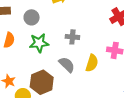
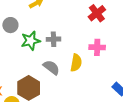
green star: (39, 43) -> (31, 41), moved

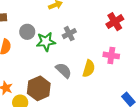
gray circle: (10, 25) -> (27, 32), moved
gray cross: (54, 39) -> (69, 34), moved, turned -32

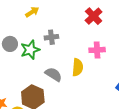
gray cross: (69, 34) -> (51, 37), turned 32

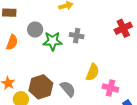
pink cross: (97, 50) -> (110, 88), moved
gray semicircle: (53, 74) -> (68, 89), moved

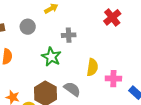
gray circle: (35, 30) -> (28, 27), moved
green star: (53, 41) -> (51, 57), moved, turned -30

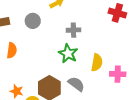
red cross: (112, 17) -> (117, 13), turned -36
green star: (51, 57) -> (68, 54), moved

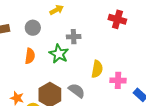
orange semicircle: (12, 50) -> (30, 56), moved
green star: (68, 54) -> (59, 54), moved

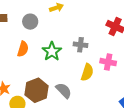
gray cross: (74, 37) -> (80, 45), moved
pink cross: (118, 80) -> (108, 62), moved

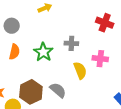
gray circle: (30, 22) -> (12, 26), moved
yellow semicircle: (87, 72) -> (80, 70), turned -36

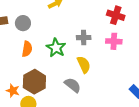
pink cross: (100, 59) -> (114, 41), moved
yellow semicircle: (80, 70) -> (84, 65), moved
brown hexagon: (31, 92) -> (34, 82), moved

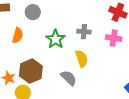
gray circle: (23, 23) -> (33, 12), moved
orange semicircle: (27, 49) -> (18, 35), moved

